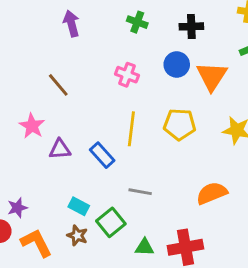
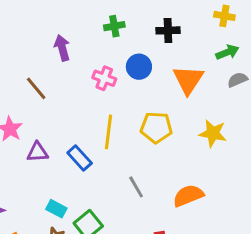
green cross: (137, 22) -> (114, 26), turned -30
purple arrow: (71, 24) -> (62, 48), moved
blue circle: (177, 64) -> (139, 67), moved
gray line: (140, 192) -> (136, 187), moved, turned 50

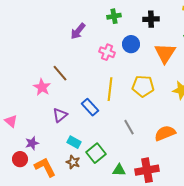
purple arrow: (62, 48) -> (78, 31), turned -126
brown line: (36, 88) -> (60, 73), moved
purple triangle: (38, 152) -> (60, 115), moved, turned -35

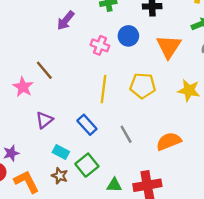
blue rectangle: (90, 107) -> (87, 125), moved

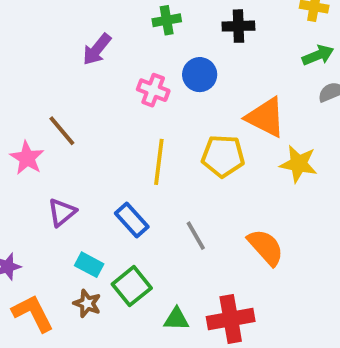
orange triangle: (169, 47) -> (266, 117), moved, turned -36
orange semicircle: (169, 141) -> (266, 247), turned 70

